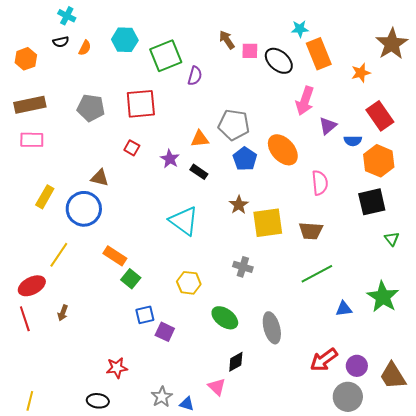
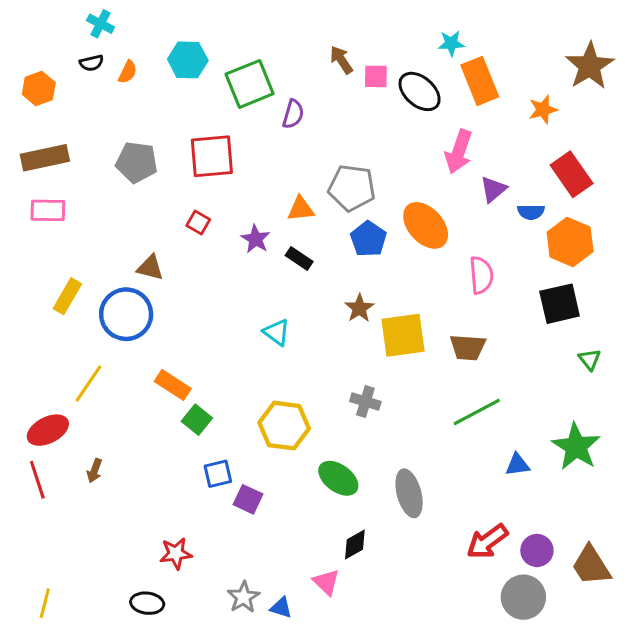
cyan triangle: (184, 221) -> (277, 332), size x0.6
yellow hexagon: (189, 283) -> (284, 426), size x1.4

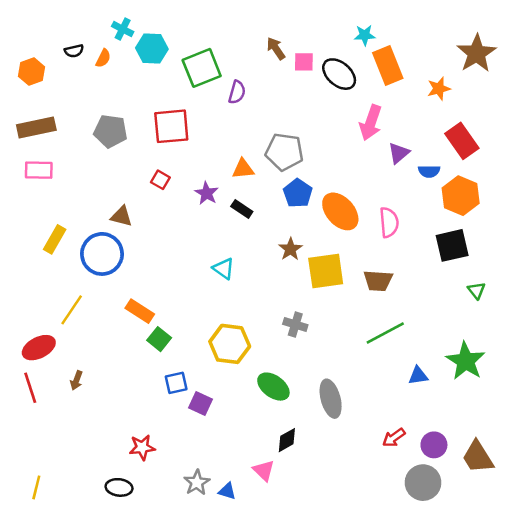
cyan cross: (101, 24) -> (123, 29), moved
orange ellipse: (426, 225) -> (340, 211), moved
red arrow: (487, 541) -> (394, 438), size x0.7

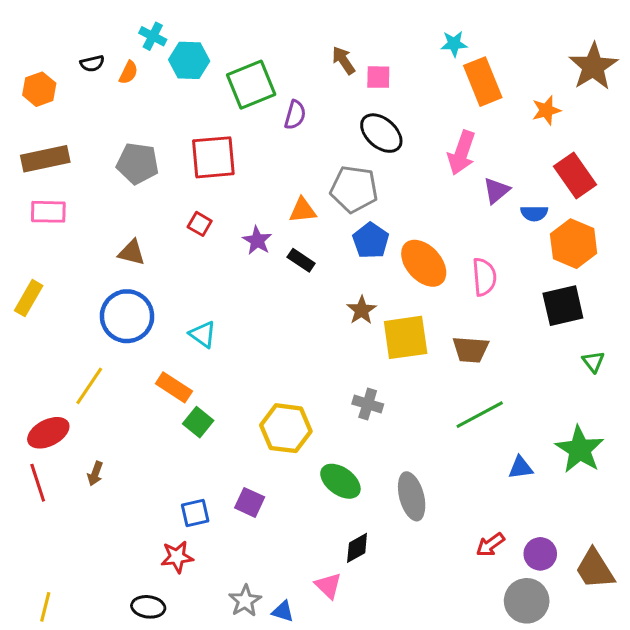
black ellipse: (339, 74) -> (381, 133), moved
brown triangle: (121, 216) -> (132, 253), moved
yellow rectangle: (55, 239) -> (29, 298), moved
cyan triangle: (224, 269) -> (203, 334), moved
blue square: (176, 383) -> (195, 513), moved

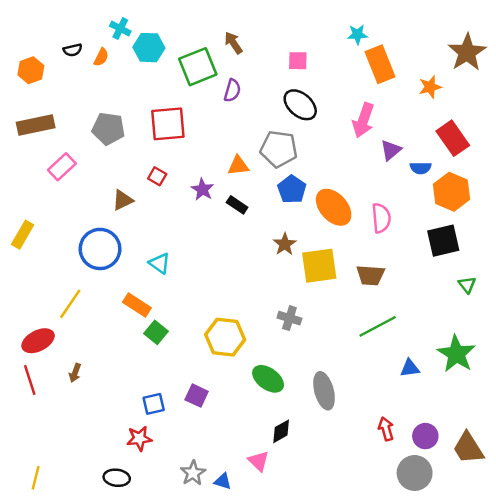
brown arrow: (343, 60) -> (233, 43), moved
pink rectangle: (48, 212) -> (62, 167), moved, turned -44
brown triangle: (132, 253) -> (123, 200), moved, turned -40
red arrow: (490, 545) -> (386, 429), turned 110

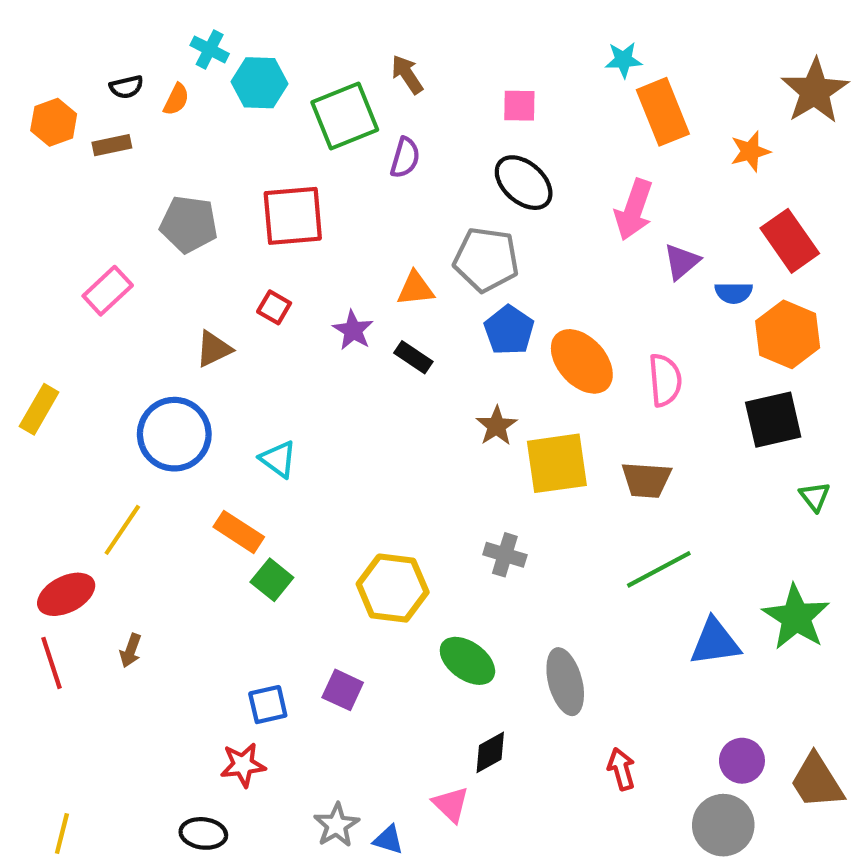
brown rectangle: (36, 125) -> (112, 145), moved, size x0.6
blue triangle: (410, 368) -> (715, 642), size x1.5
red arrow: (386, 429) -> (621, 769), moved

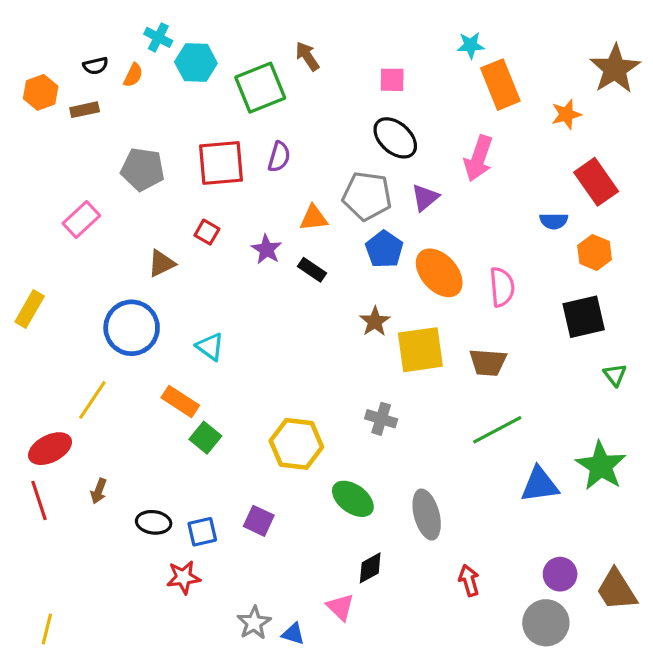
purple semicircle: (405, 158) -> (279, 157), moved
purple triangle: (682, 262) -> (425, 198), moved
orange hexagon: (788, 334) -> (595, 252), size x0.7
black ellipse: (203, 833) -> (154, 522), moved

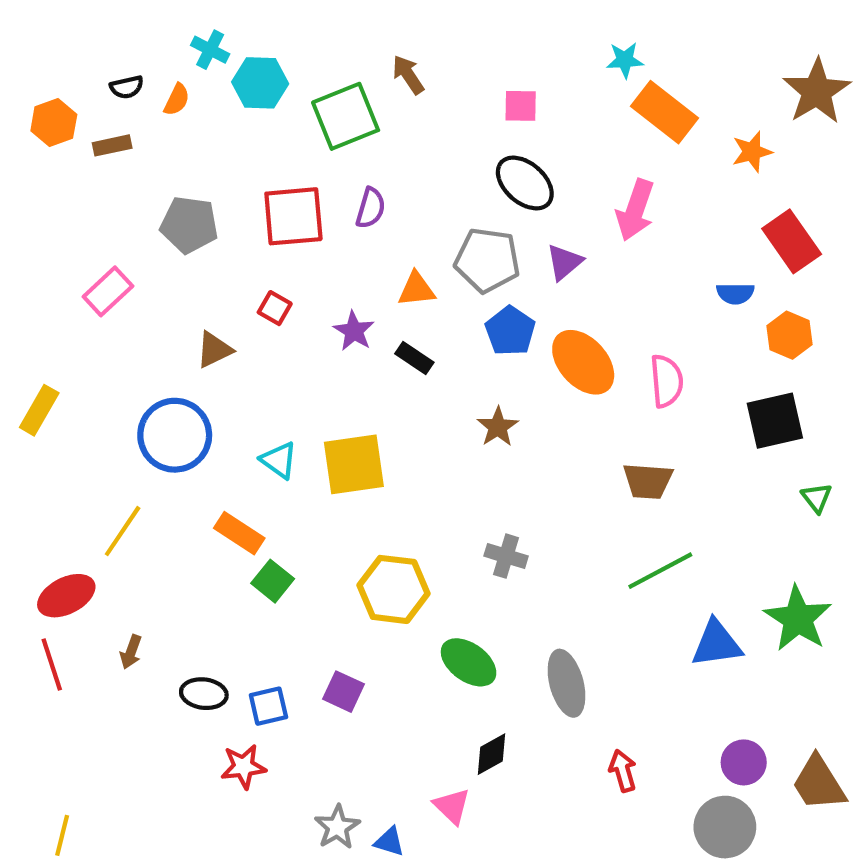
orange rectangle: (500, 85) -> (664, 112), turned -30
yellow square: (420, 350) -> (354, 464), moved

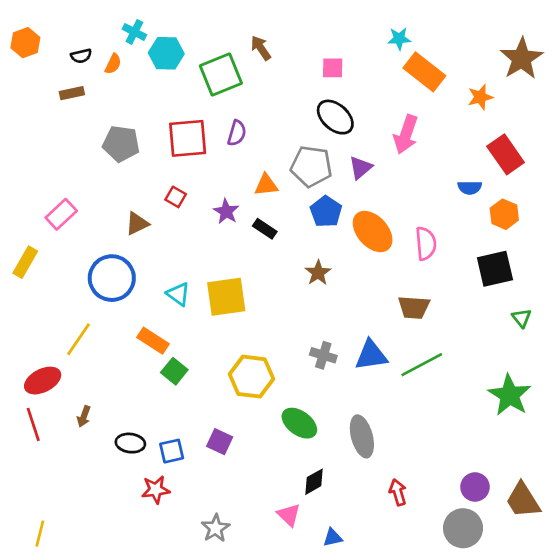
orange hexagon: (54, 123) -> (25, 43), moved
pink rectangle: (108, 291) -> (61, 214), moved
blue triangle: (717, 644) -> (371, 355), moved
blue triangle: (389, 842) -> (333, 538), moved, turned -30

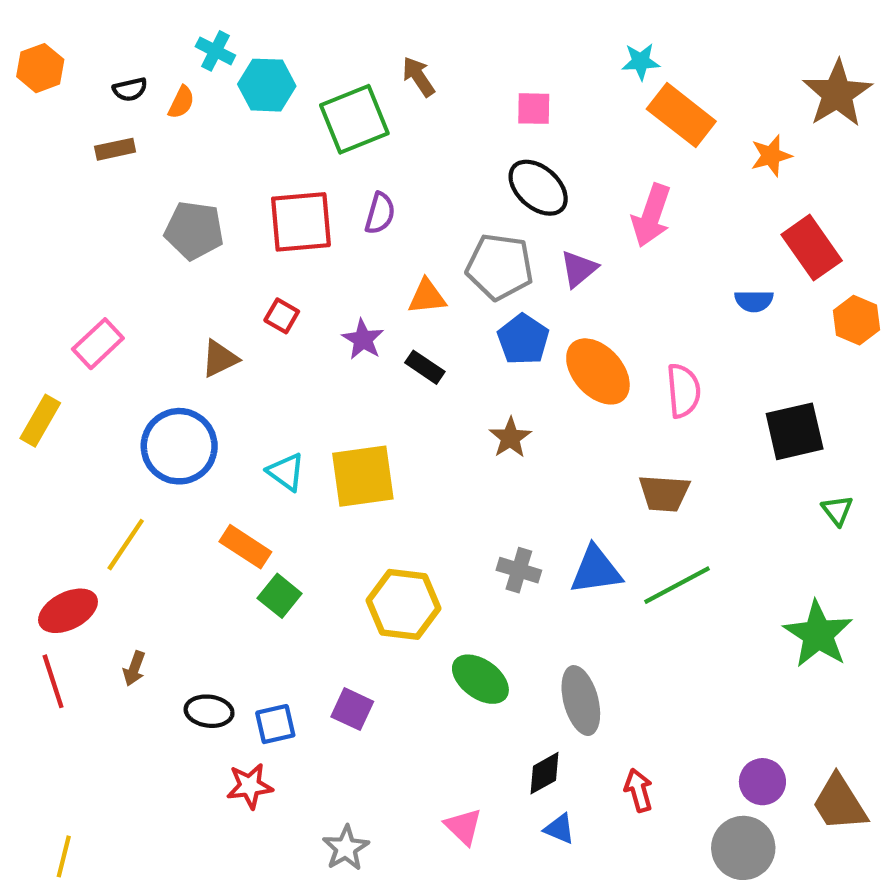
orange hexagon: (504, 214) -> (856, 320), moved
black diamond: (314, 482) -> (545, 773), moved
blue triangle: (333, 538) -> (559, 829), moved, turned 36

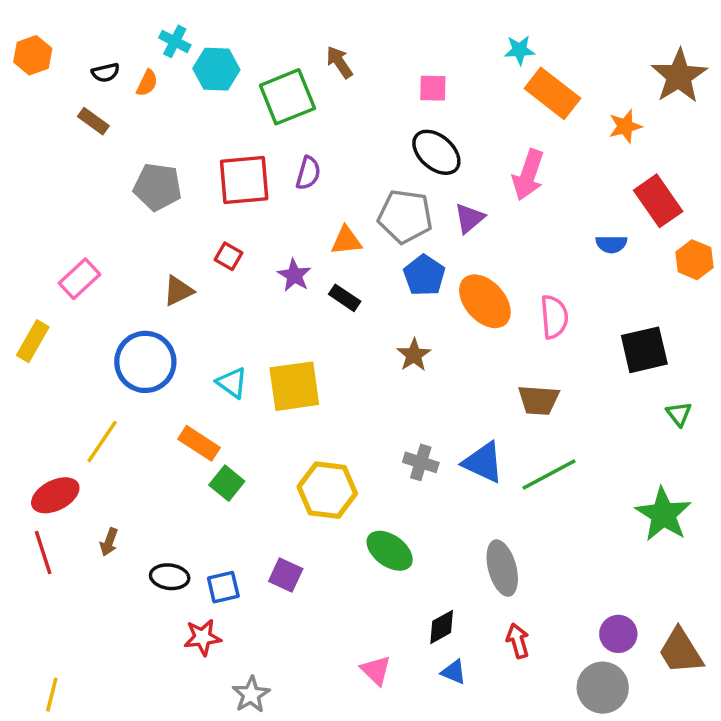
brown rectangle: (115, 149) -> (93, 121), turned 48
blue triangle: (596, 570) -> (483, 462), turned 33
gray ellipse: (581, 701) -> (502, 568), moved
gray star: (346, 848) -> (251, 695), moved

